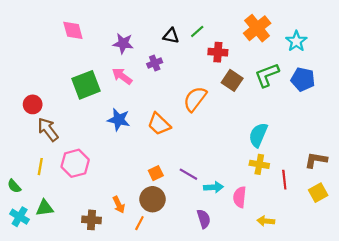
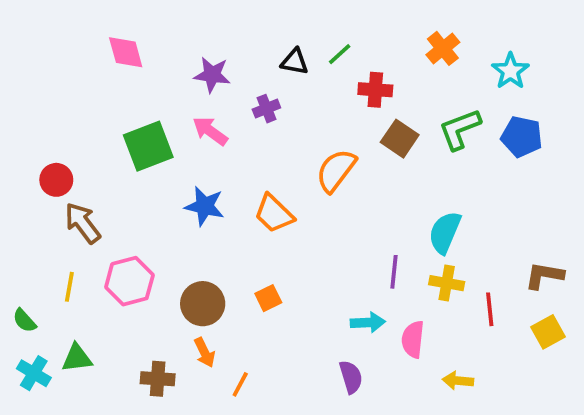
orange cross: (257, 28) -> (443, 48), size x0.7
purple line: (188, 174) -> (394, 272), moved, turned 66
brown circle: (153, 199) -> (203, 304), moved

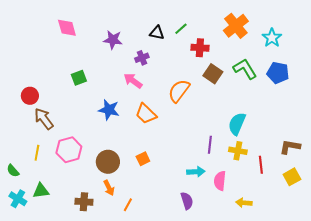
orange cross: (443, 48) -> (236, 26), size x1.4
green L-shape: (460, 129) -> (245, 69), turned 80
pink arrow: (210, 131) -> (133, 81), moved
green square: (148, 146) -> (79, 78), size x0.6

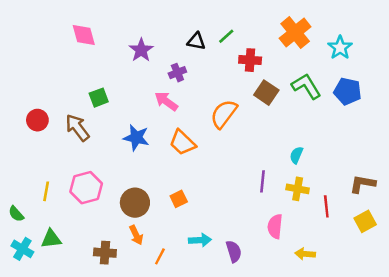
purple star: (113, 40) -> (141, 50), turned 30
brown arrow: (44, 119) -> (77, 128), moved
cyan semicircle: (237, 124) -> (296, 155), size x0.6
cyan arrow: (196, 172) -> (200, 240), moved

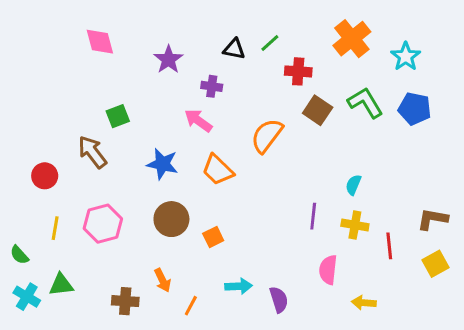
purple cross: (177, 73) -> (212, 86), turned 30
red circle: (37, 120) -> (45, 176), moved
brown circle: (135, 203) -> (171, 219), moved

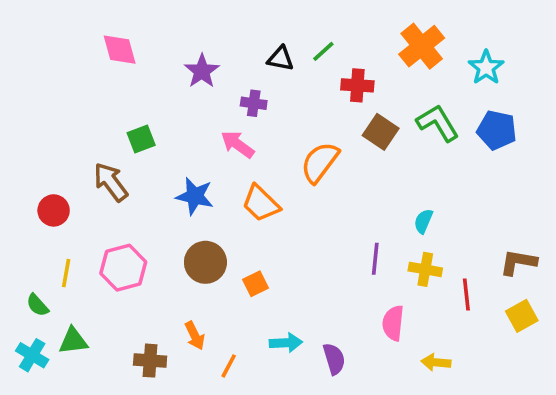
green semicircle: (19, 255) -> (37, 305), moved

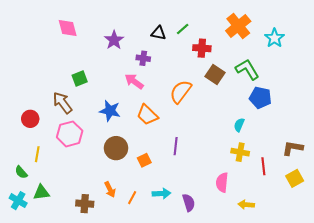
blue pentagon: (497, 130) -> (260, 98), moved
purple line: (375, 259) -> (176, 146), moved
pink hexagon: (123, 268) -> (70, 134), moved
orange line: (229, 366) -> (132, 198), moved

